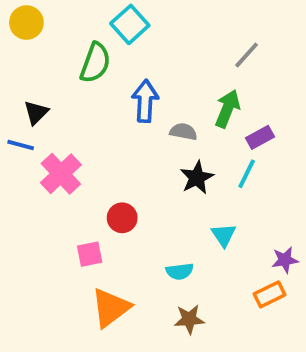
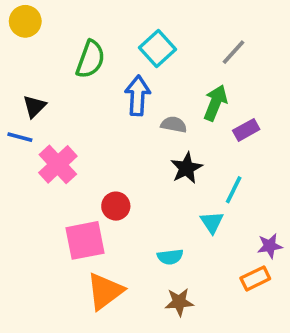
cyan square: (130, 24) -> (157, 48), moved
cyan line: (247, 174) -> (234, 190), moved
pink square: (90, 254) -> (85, 240), size x1.6

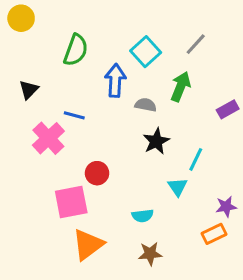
cyan square: (157, 48) -> (146, 52), moved
purple rectangle: (246, 130) -> (228, 109), moved
blue line: (20, 137) -> (74, 115), moved

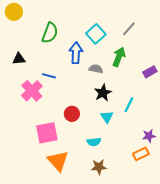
black triangle: (29, 90) -> (19, 59), turned 40
red circle: (97, 173) -> (72, 114), moved
cyan triangle: (178, 187) -> (107, 117), moved
orange triangle: (88, 245) -> (58, 161), turned -35

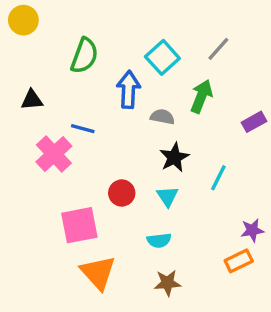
cyan triangle: (107, 117) -> (168, 196), moved

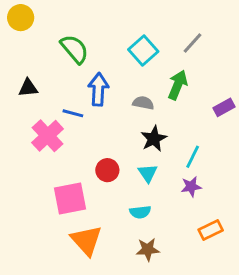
green semicircle: (84, 56) -> (74, 49), turned -60
blue arrow: (129, 90) -> (98, 89), moved
purple star: (252, 230) -> (191, 187), moved

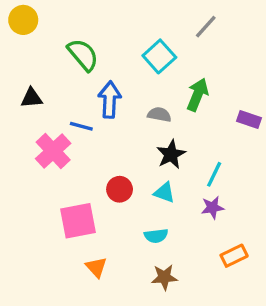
gray line: (193, 43) -> (206, 27), moved
purple rectangle: (224, 107) -> (249, 120), turned 48
cyan triangle: (148, 173) -> (164, 193), turned -36
orange triangle: (86, 240) -> (96, 267), size x0.6

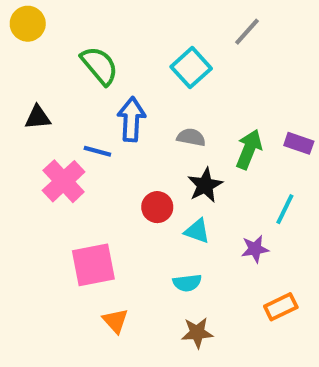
green arrow: (198, 95) -> (249, 149), moved
cyan line: (214, 174) -> (285, 209), moved
red circle: (120, 189) -> (157, 207), moved

